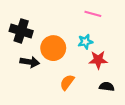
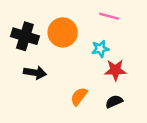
orange circle: (53, 48) -> (63, 32), moved
black semicircle: (107, 87) -> (114, 101), moved, turned -32

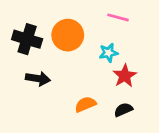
red star: (115, 70) -> (125, 76), turned -30
orange semicircle: (79, 96) -> (85, 104), turned 30

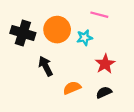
cyan star: (108, 53) -> (85, 38), moved
black arrow: (38, 79) -> (46, 66), moved, turned -126

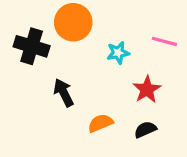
pink line: (99, 15) -> (164, 41), moved
orange circle: (57, 30) -> (73, 22), moved

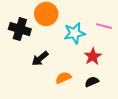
cyan star: (118, 53) -> (75, 33), size x1.5
black arrow: (64, 93) -> (40, 58), turned -102

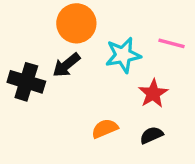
black cross: (20, 29) -> (26, 82), moved
black arrow: (40, 58) -> (66, 65), moved

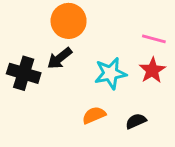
cyan star: (123, 55) -> (110, 73), moved
red star: (153, 93) -> (152, 70), moved

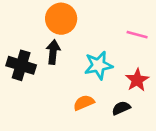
black arrow: (60, 58) -> (53, 52), turned 135
red star: (152, 70) -> (137, 80), moved

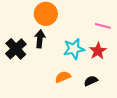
black cross: (21, 65) -> (16, 49), turned 30
red star: (137, 80) -> (98, 51), moved

